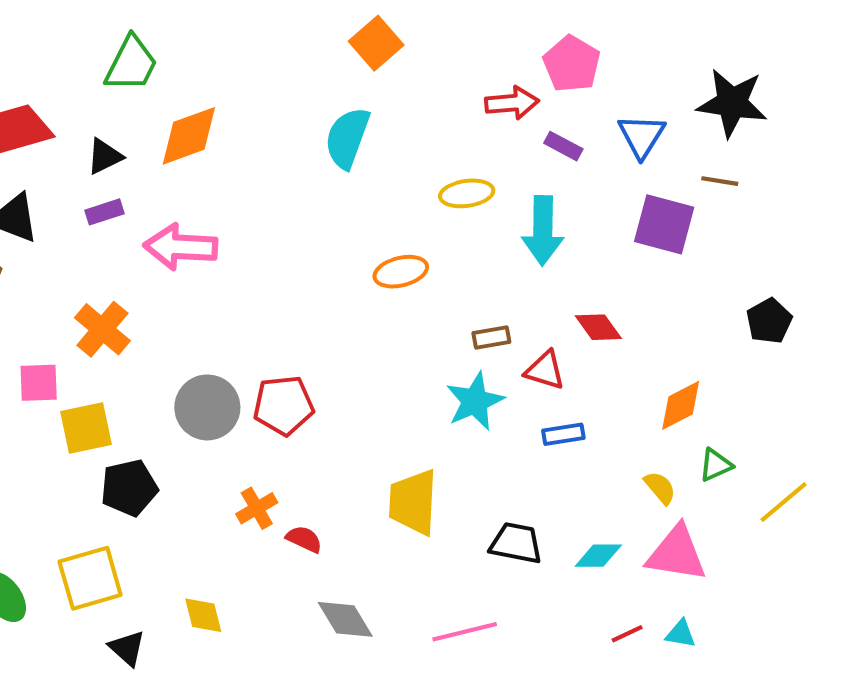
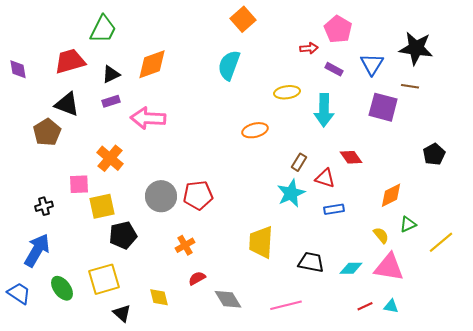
green trapezoid: (131, 64) -> (103, 29), moved
red arrow: (512, 103) -> (309, 48), size x0.7
brown rectangle: (491, 337) -> (299, 162), turned -48
red semicircle: (304, 539) -> (197, 278), moved, turned -54

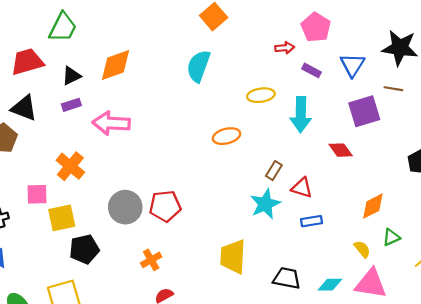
purple square: (383, 107) -> (364, 111), turned -32
red diamond: (351, 157) -> (341, 150), moved

